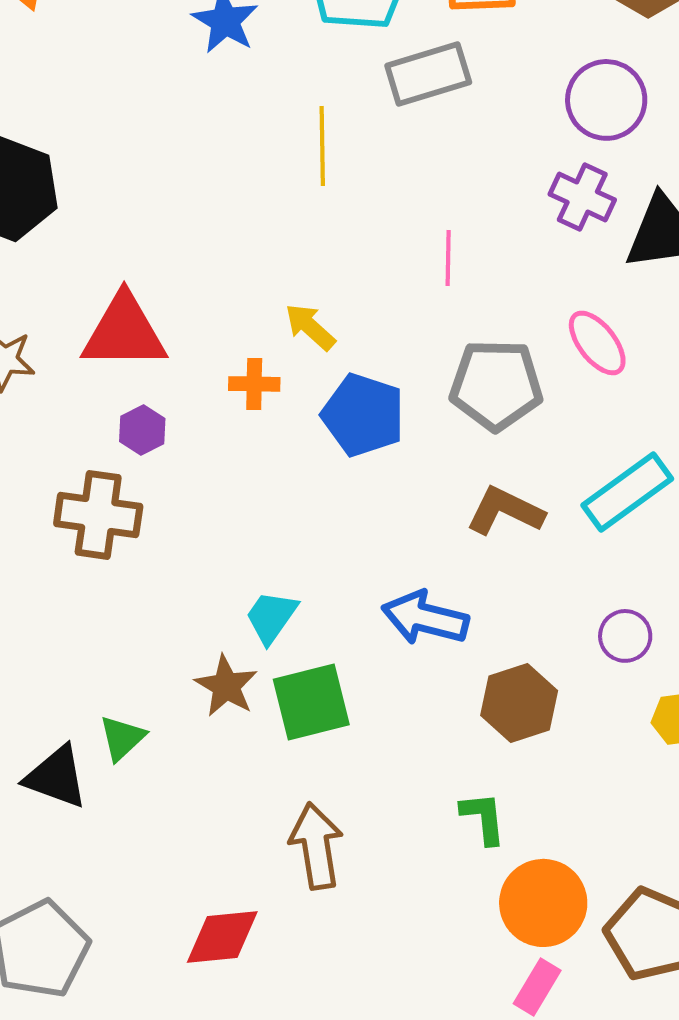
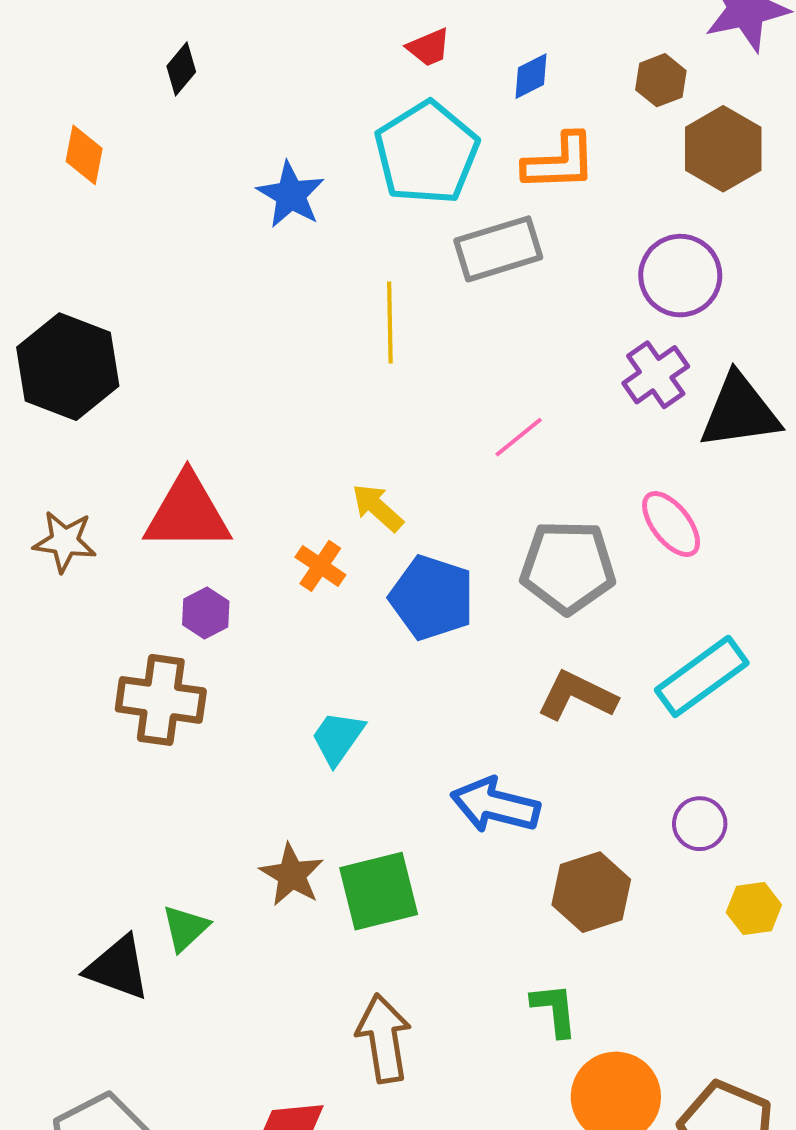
purple cross: (582, 197) -> (656, 375), turned 30
pink line: (448, 258) -> (519, 437), turned 50
orange cross: (254, 384) -> (320, 566), turned 33
cyan trapezoid: (271, 617) -> (338, 738), moved

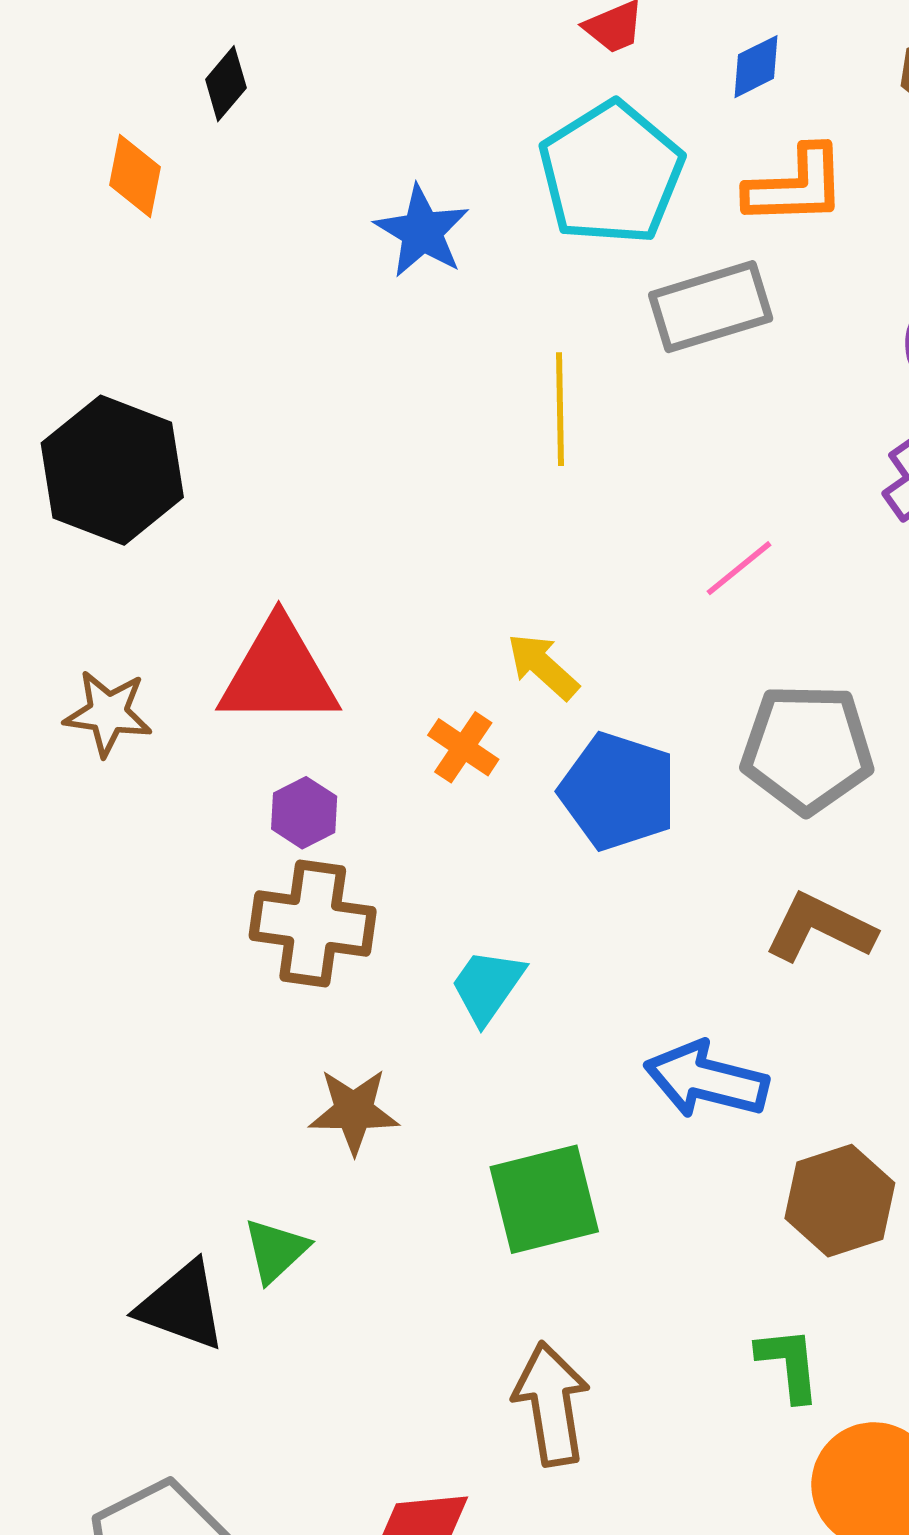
black diamond: (181, 69) -> (226, 84), moved
brown cross: (161, 700) -> (313, 923), moved
brown star: (292, 875) -> (354, 1111), moved, turned -30

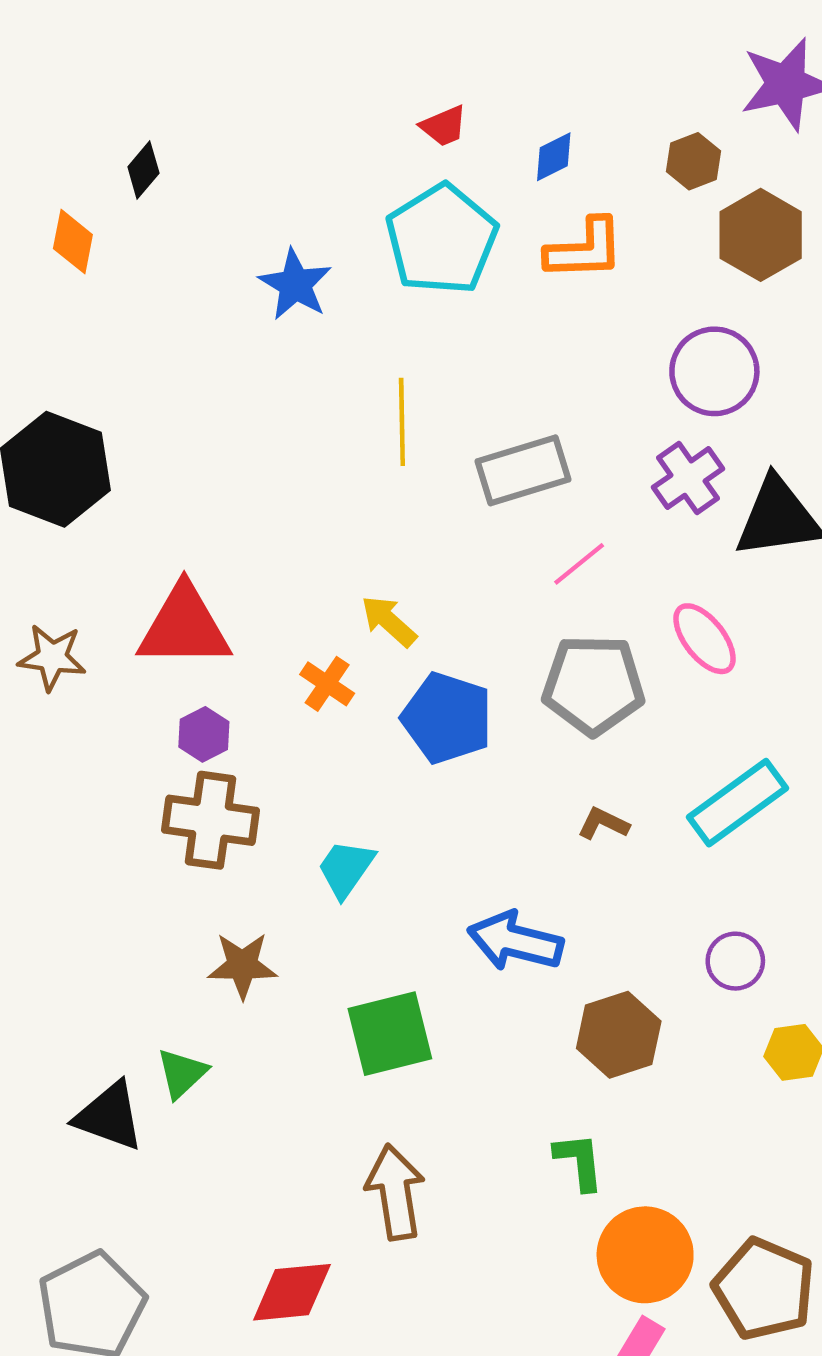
gray rectangle: (711, 307) -> (523, 470), moved
pink line: (739, 568) -> (579, 564), moved
brown L-shape: (820, 928) -> (603, 824), size x0.6

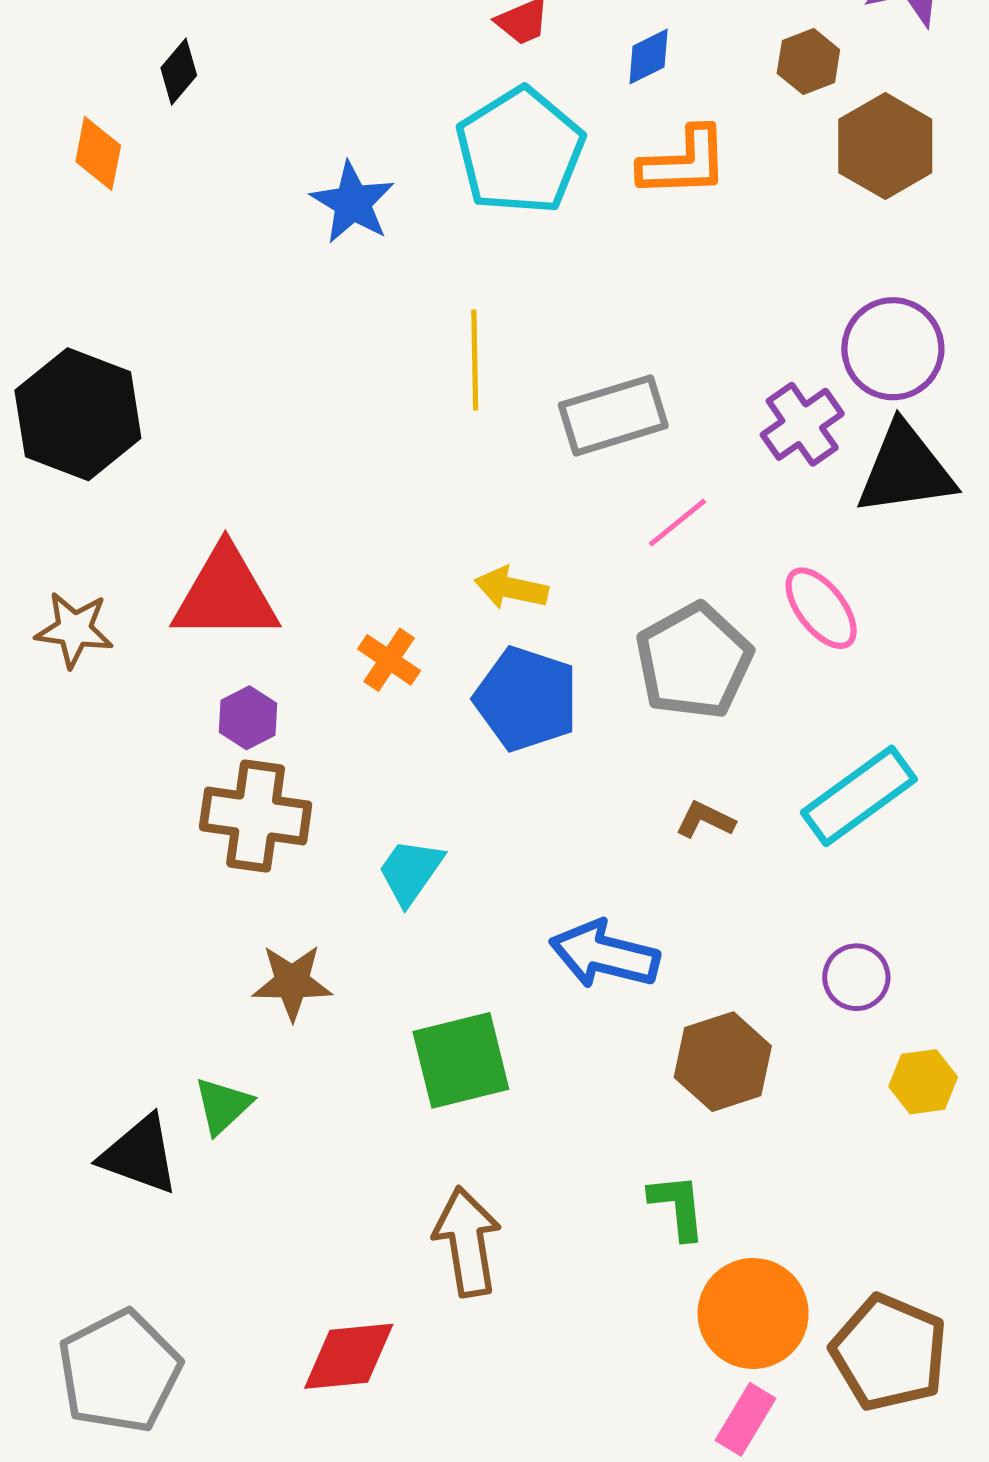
purple circle: (714, 371) -> (893, 349), moved
yellow arrow: (389, 621) -> (511, 588), moved, turned -30
gray pentagon: (593, 685) -> (694, 661), turned -30

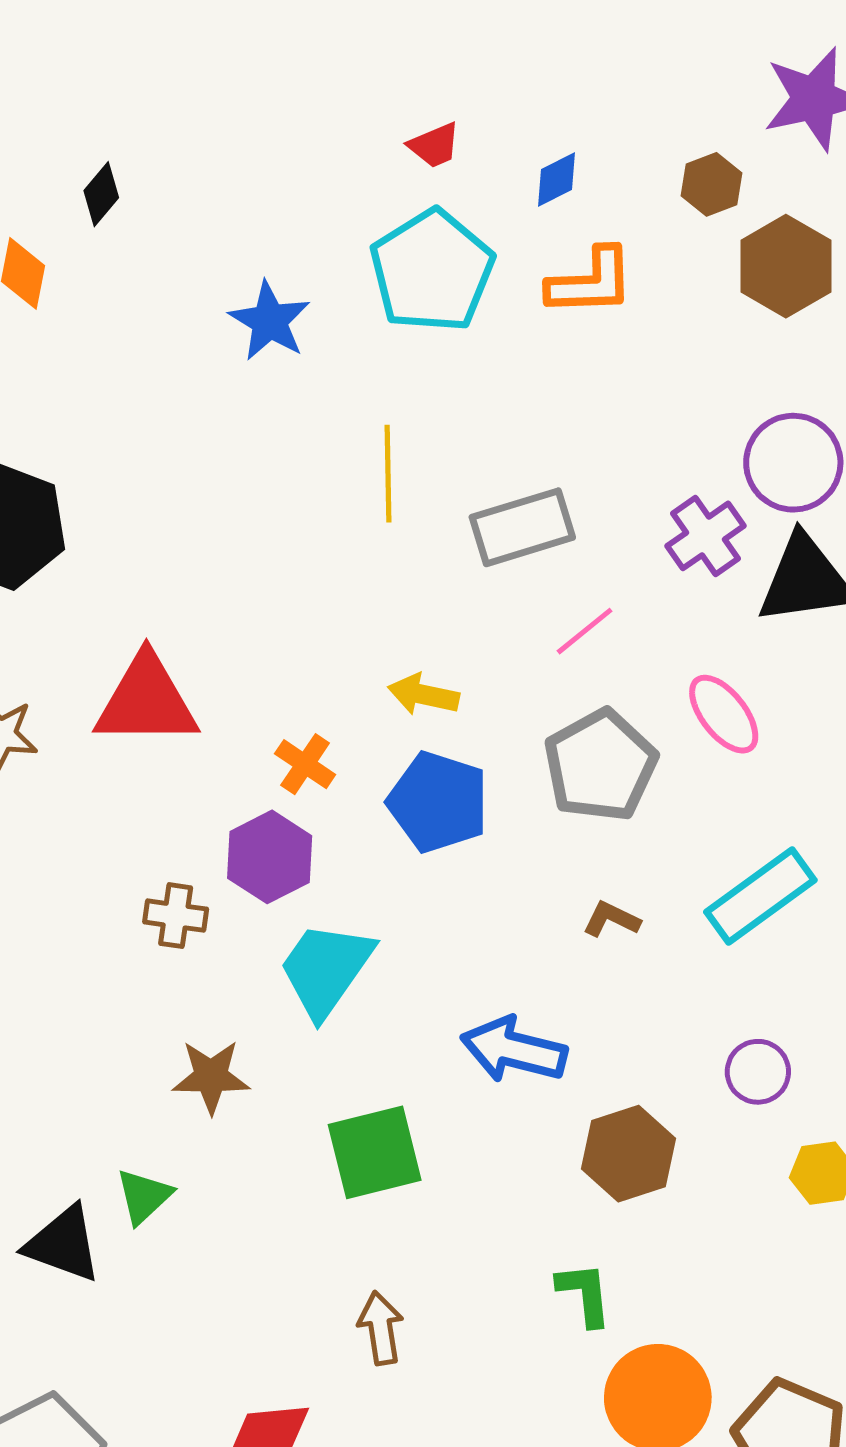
purple hexagon: (248, 718) -> (270, 857), moved, size x1.5
brown cross: (256, 816) -> (176, 916), size x0.6
cyan trapezoid: (410, 871) -> (326, 969), size x1.5
brown arrow: (467, 1242) -> (381, 1328), size x0.7

